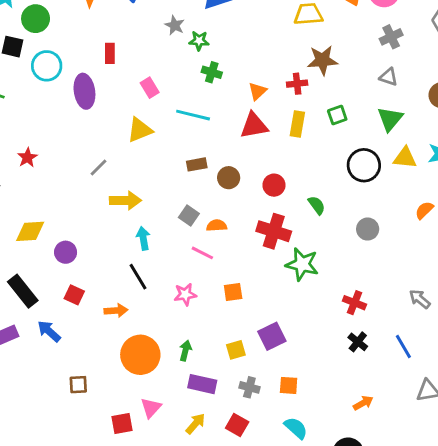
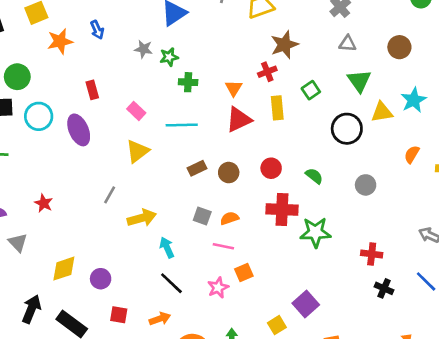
orange square: (233, 292) -> (244, 273), moved

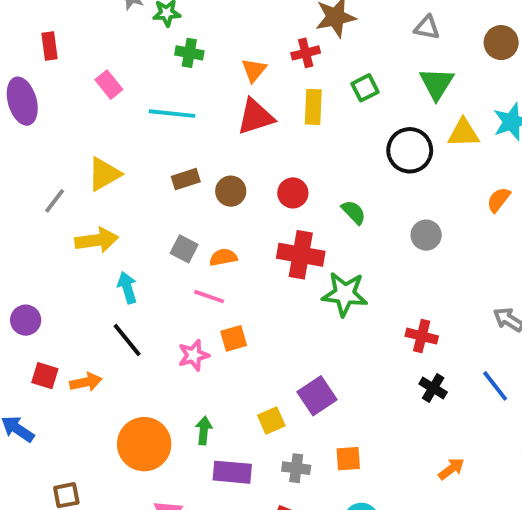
yellow triangle: (137, 151) -> (104, 174), moved
orange arrow: (160, 319) -> (86, 382), moved

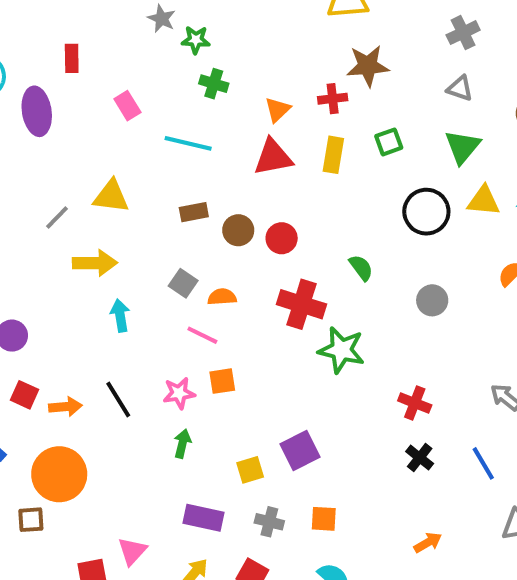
yellow triangle: (104, 174) -> (111, 196), turned 30
red circle: (293, 193) -> (282, 238), moved
black line: (127, 340) -> (118, 400), moved
green arrow: (204, 431) -> (182, 444), moved
orange circle: (144, 444) -> (59, 474), moved

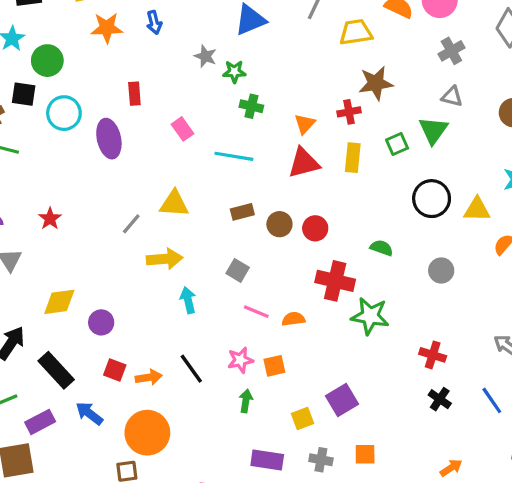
green triangle: (462, 147) -> (433, 130), moved
yellow triangle: (484, 201) -> (477, 209), moved
green semicircle: (361, 268) -> (382, 248), turned -30
orange semicircle: (222, 297) -> (293, 319), moved
orange square: (222, 381) -> (274, 366), moved

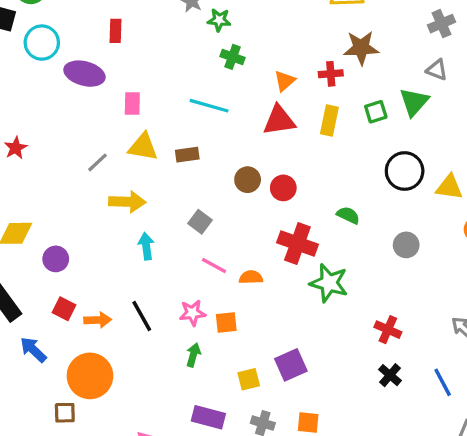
pink rectangle: (182, 129) -> (132, 104), moved, turned 30
purple ellipse: (109, 139) -> (84, 74), turned -69
brown rectangle: (242, 212) -> (187, 155), moved

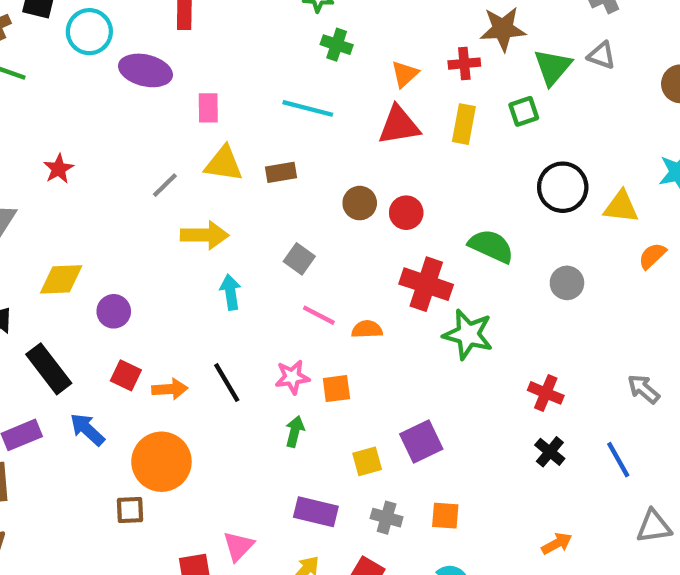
green triangle: (414, 102) -> (553, 67), moved
green semicircle: (348, 215) -> (491, 246), size x1.5

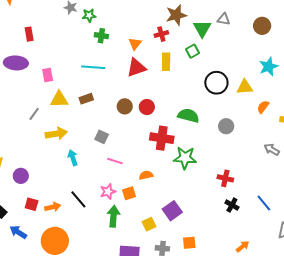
orange semicircle: (367, 329) -> (146, 175), moved
gray arrow: (644, 389) -> (272, 149), moved
green arrow: (295, 431) -> (113, 216), size x1.5

